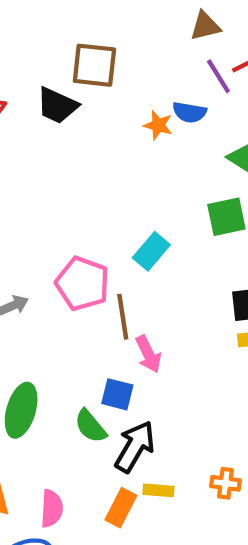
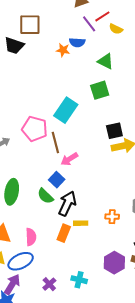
cyan rectangle: (151, 251) -> (66, 110), size x1.4
pink arrow: (148, 354) -> (69, 159), turned 90
blue square: (117, 394) -> (57, 180), turned 35

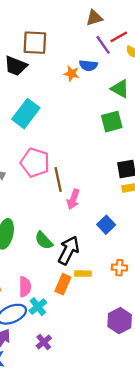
cyan rectangle: (66, 110) -> (26, 114), moved
pink arrow: (69, 159) -> (73, 199), turned -42
blue square: (57, 180) -> (106, 225), moved
cyan cross: (79, 280) -> (38, 307), moved, turned 35

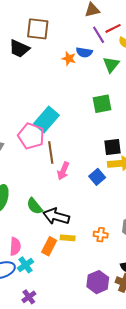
green triangle: (120, 89) -> (111, 65), moved, turned 36
cyan rectangle: (26, 114) -> (46, 119), moved
blue square: (106, 225) -> (97, 177), moved
black arrow: (69, 250) -> (56, 216), turned -105

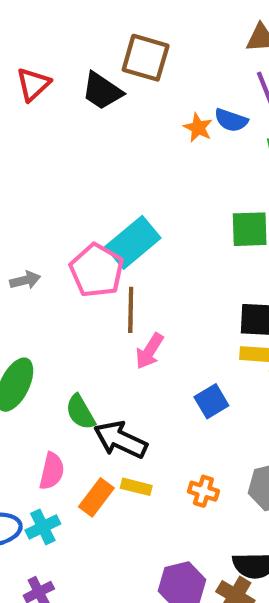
blue square: (97, 177) -> (211, 401), moved
pink semicircle: (15, 246) -> (52, 471), moved

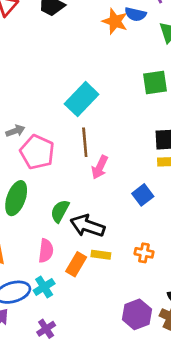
orange star: (198, 128) -> (115, 21), size x1.4
pink pentagon: (97, 270) -> (37, 152), moved
green semicircle: (80, 412) -> (60, 211), turned 65

